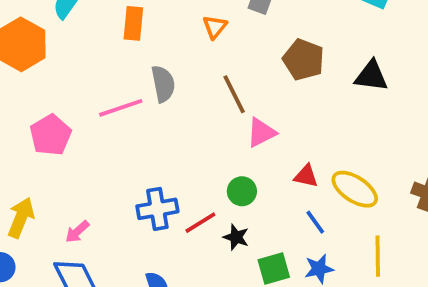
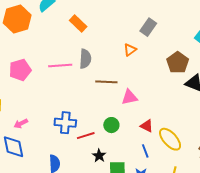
orange rectangle: (133, 23) -> (78, 23), turned -66
orange triangle: (215, 27) -> (130, 50), moved
brown pentagon: (303, 60) -> (178, 63), moved
brown line: (234, 94) -> (106, 82), moved, turned -75
black star: (236, 237) -> (99, 156), moved

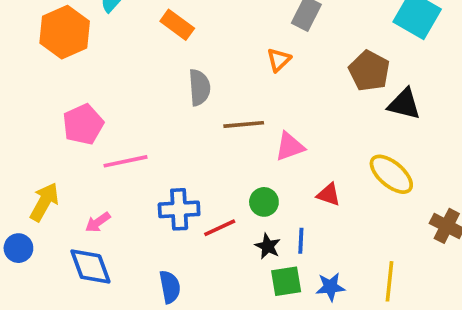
pink line: (60, 65) -> (126, 161), moved
yellow ellipse: (170, 139) -> (391, 174), moved
blue line: (145, 151) -> (301, 241), moved, turned 32
black star: (99, 156) -> (268, 246), moved

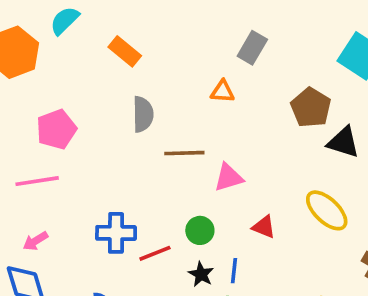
orange triangle: (279, 60) -> (223, 92), turned 45
pink pentagon: (83, 124) -> (56, 129), moved
pink line: (126, 161) -> (37, 181), moved

